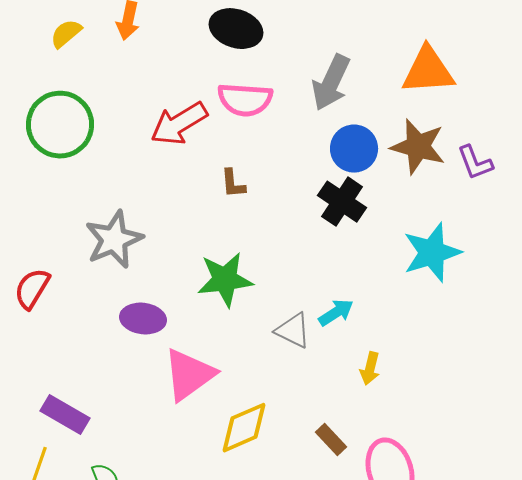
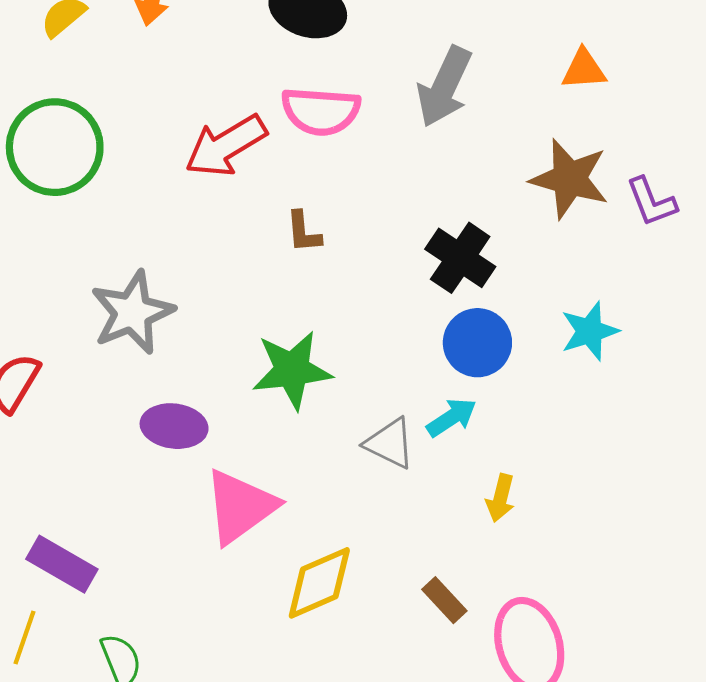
orange triangle: (428, 71) -> (584, 69), size x0.6
blue circle: (354, 149) -> (477, 343), moved
cyan star: (432, 253) -> (590, 331), size x0.7

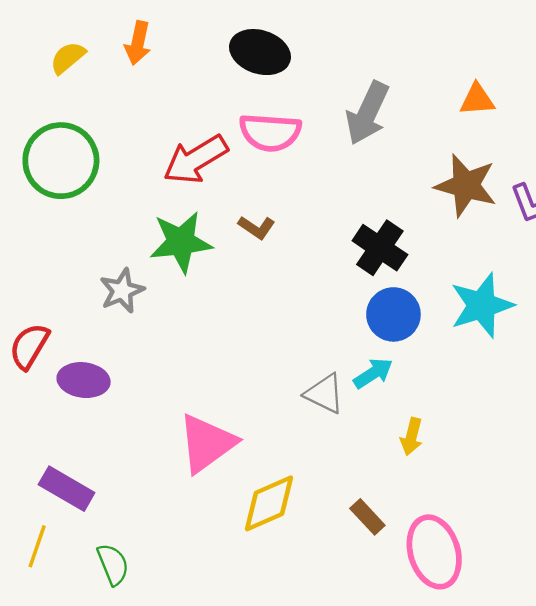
brown L-shape: (303, 232) -> (257, 227), turned -51
gray star: (132, 312) -> (122, 291), size x0.7
cyan star: (590, 331) -> (482, 305), size x1.4
green star: (292, 370) -> (181, 242), moved
purple ellipse: (174, 426) -> (84, 380), moved

